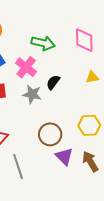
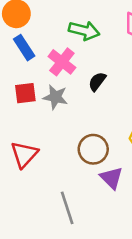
gray star: (32, 94) -> (55, 97), moved
gray line: (18, 166) -> (67, 208), moved

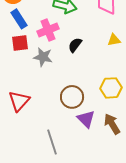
pink cross: (62, 62) -> (48, 30), turned 30
red square: (25, 93) -> (20, 43), moved

